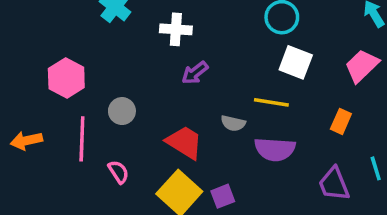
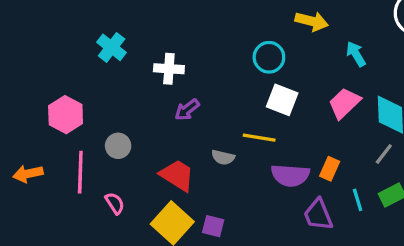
orange rectangle: (341, 121) -> (330, 169), moved
purple semicircle: (275, 149) -> (290, 175), moved
purple square: (223, 196) -> (213, 226), turned 35

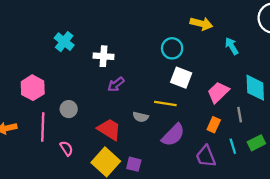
pink trapezoid: (344, 103) -> (218, 92), moved
gray line: (384, 154) -> (240, 115), moved, turned -48
purple semicircle: (290, 175) -> (173, 135), moved, turned -50

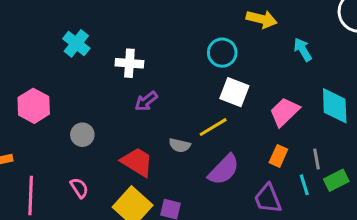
yellow line: (165, 103) -> (213, 127), turned -40
gray line: (240, 115) -> (316, 159), moved
pink line: (43, 127) -> (31, 195), moved

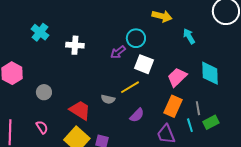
purple arrow: (146, 101) -> (118, 52), moved
orange rectangle: (278, 156) -> (173, 106), size x1.5
purple semicircle: (224, 170) -> (137, 115), size x0.7

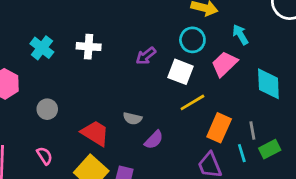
cyan cross: (40, 32) -> (42, 48), moved
cyan circle: (136, 38) -> (192, 40), moved
pink trapezoid: (177, 77) -> (224, 64), moved
yellow line: (130, 87) -> (192, 102), moved
purple semicircle: (137, 115) -> (154, 140), moved

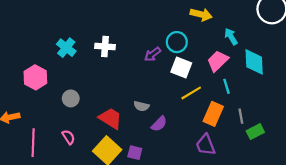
cyan circle: (192, 40) -> (177, 42), moved
cyan diamond: (268, 84) -> (254, 62), moved
cyan line: (242, 153) -> (227, 86), moved

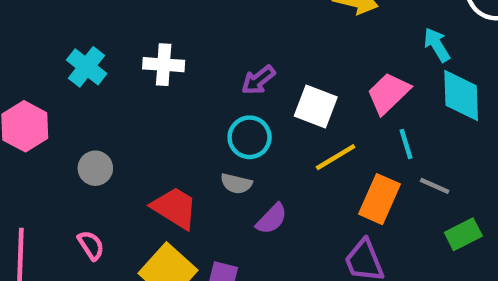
cyan arrow: (231, 37) -> (437, 45), moved
cyan circle: (177, 42) -> (250, 137), moved
gray line: (241, 116) -> (435, 186), moved, turned -56

